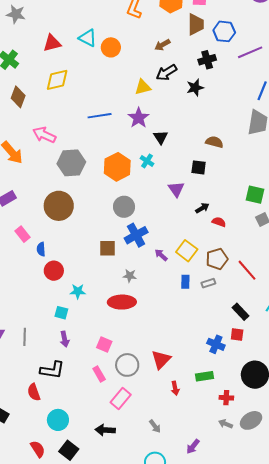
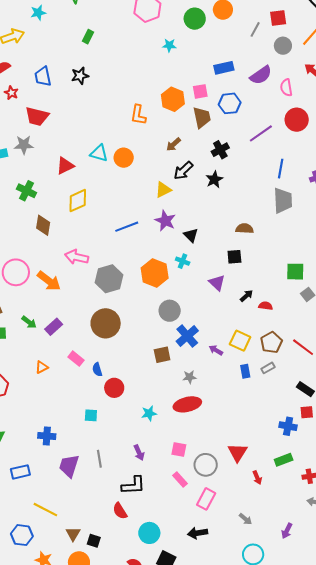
blue hexagon: (224, 31) -> (230, 103), moved
cyan star: (78, 291) -> (149, 413), moved
cyan square: (61, 313) -> (91, 415), moved

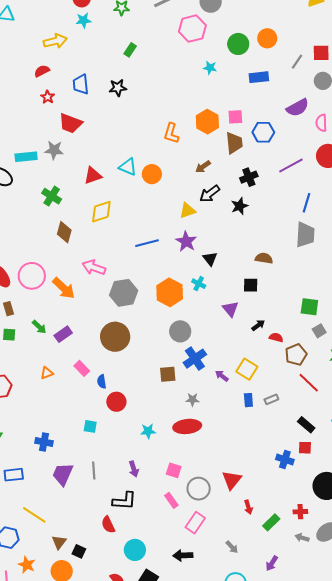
blue rectangle: (224, 68) -> (259, 77), moved
brown pentagon: (271, 342) -> (296, 355), moved
green rectangle: (284, 460) -> (271, 522), moved, turned -30

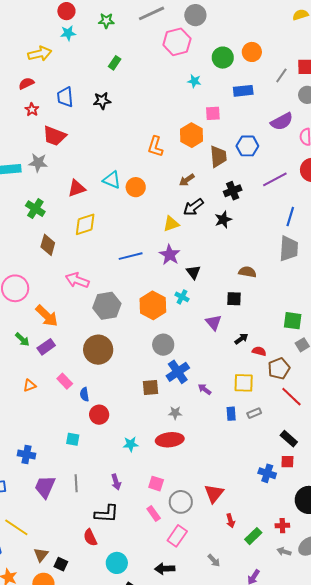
pink square: (235, 117) -> (213, 113), moved
orange arrow: (64, 288) -> (47, 316), moved
yellow square: (247, 369) -> (244, 383), moved, turned -30

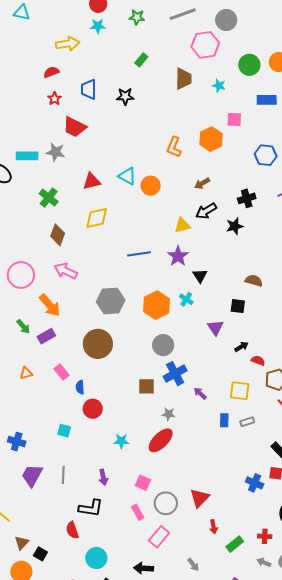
brown trapezoid: (218, 156) -> (183, 79), moved
pink arrow: (77, 280) -> (66, 271), moved
red ellipse: (170, 440) -> (161, 440), turned -44

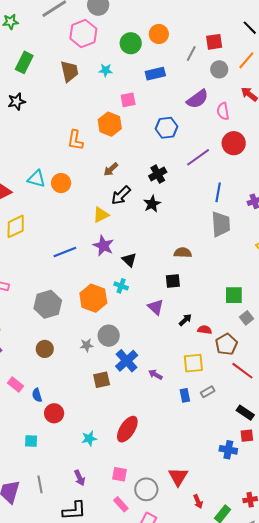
green rectangle: (141, 60) -> (24, 62), size x1.5
brown circle: (98, 344) -> (45, 349), size x0.6
gray star: (169, 414) -> (87, 345), moved

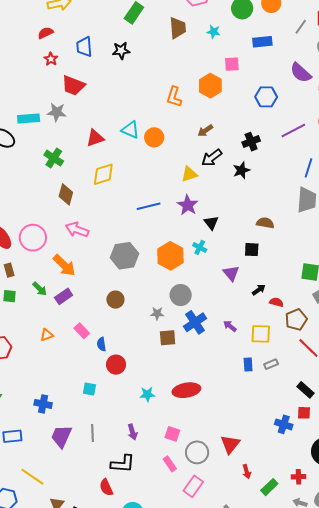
purple semicircle: (197, 99) -> (301, 73), turned 70
gray star: (87, 345) -> (157, 313), moved
purple arrow: (155, 375) -> (230, 326), moved
red ellipse: (127, 429) -> (186, 390), turned 40

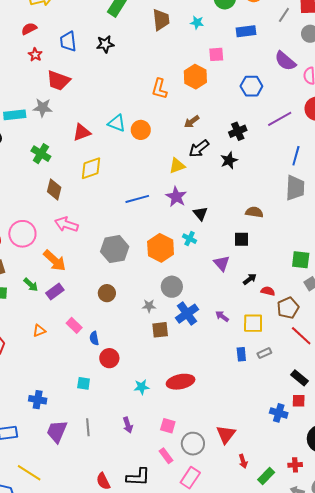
black L-shape: (123, 464) -> (138, 477), moved

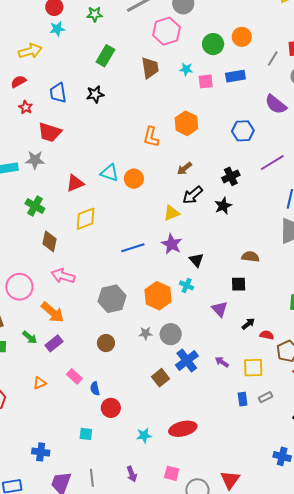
pink square: (216, 54) -> (206, 81), moved
gray star: (149, 306) -> (146, 333), moved
brown square: (160, 330) -> (161, 378), turned -30

